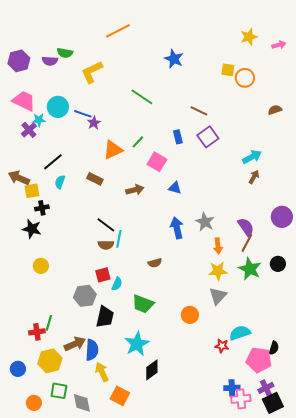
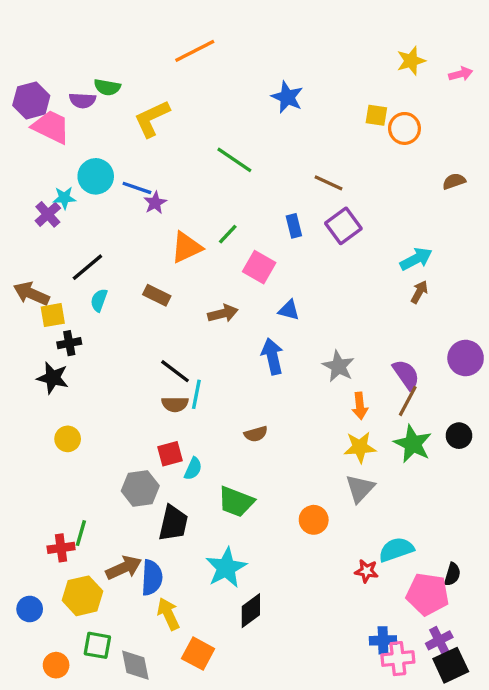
pink trapezoid: (24, 101) -> (51, 127), moved
blue arrow: (177, 228) -> (272, 356), moved

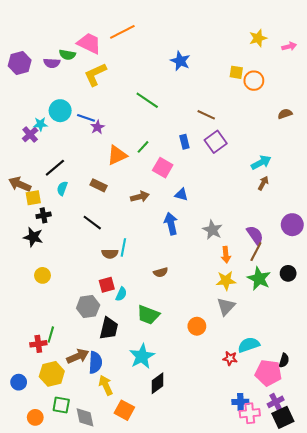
pink trapezoid: (51, 127) -> (89, 43), moved
black line: (175, 371) -> (92, 223), moved

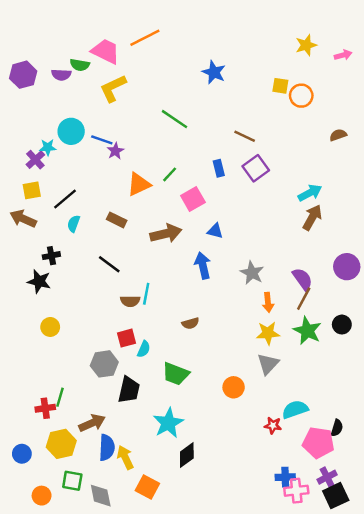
pink square: (163, 168) -> (193, 199), turned 30
brown arrow: (263, 183) -> (312, 217), size x1.5
brown arrow: (140, 197) -> (166, 233), size x1.4
yellow square: (33, 198) -> (32, 190), moved
blue semicircle: (95, 362) -> (107, 448), moved

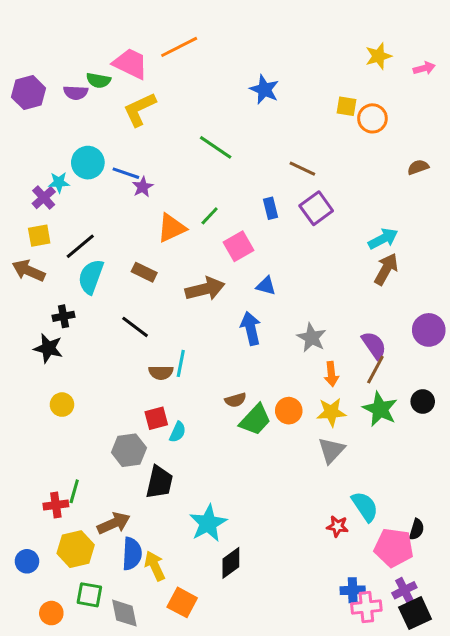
cyan semicircle: (74, 224) -> (91, 277), size x1.6
green trapezoid: (176, 374) -> (255, 420), moved, turned -68
orange circle: (234, 387) -> (289, 411), moved
cyan semicircle: (295, 409) -> (365, 507), turned 75

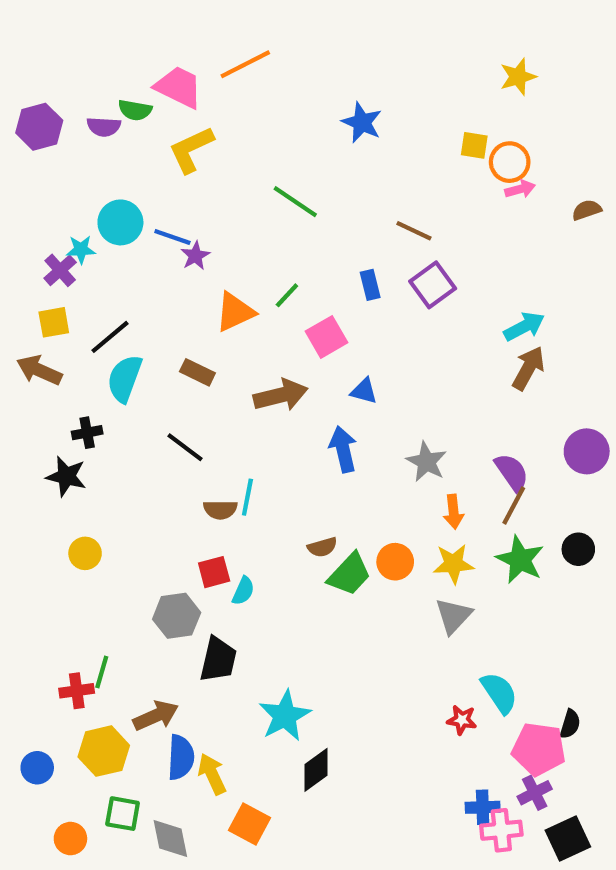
pink arrow: (424, 68) -> (520, 189), moved
brown semicircle: (418, 167) -> (587, 210), moved
purple cross: (404, 590) -> (535, 793), moved

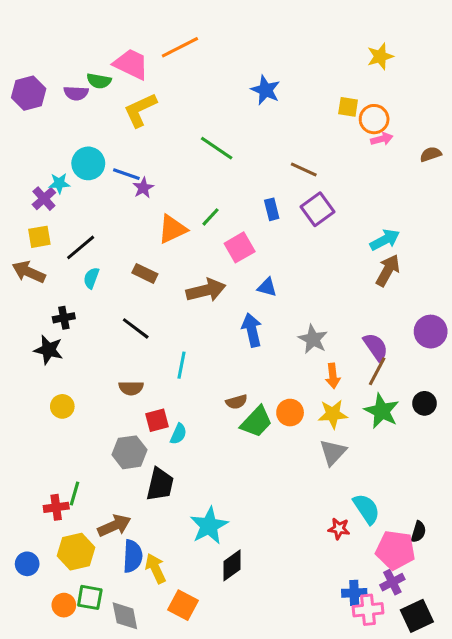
cyan semicircle: (125, 379) -> (91, 278), size x0.6
brown semicircle: (220, 510) -> (131, 388), moved
orange circle: (70, 839) -> (64, 605), moved

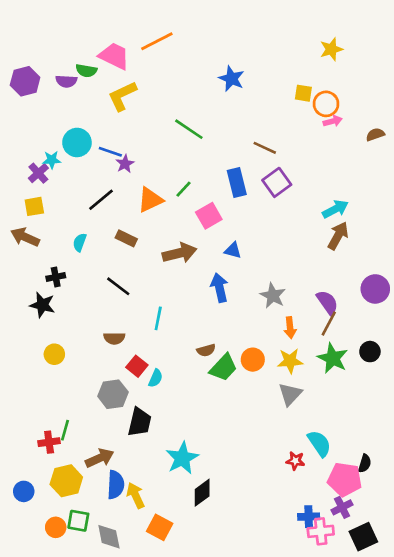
blue rectangle: (272, 209) -> (237, 182), size x1.5
black line: (81, 247) -> (101, 200), moved
red square: (157, 420) -> (137, 366), turned -36

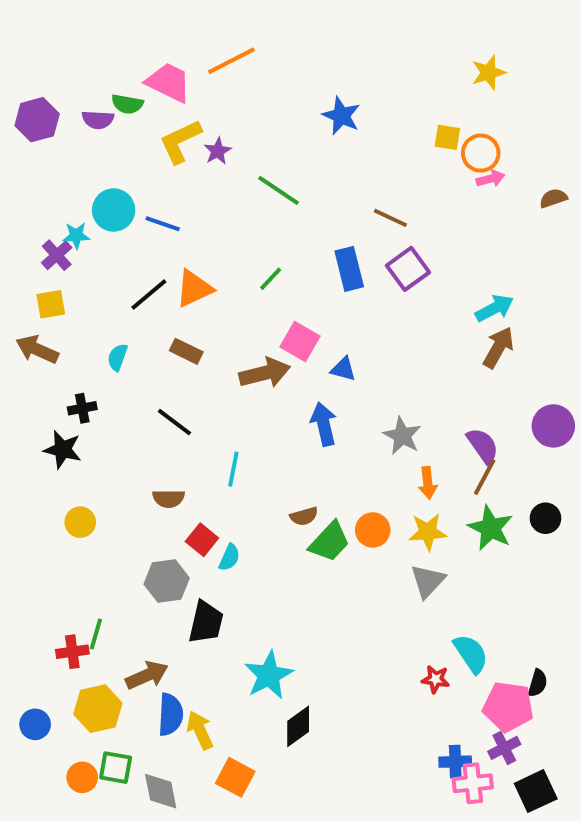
purple star: (125, 164) -> (218, 151), moved
orange triangle: (150, 200) -> (194, 289), moved
pink square: (209, 216) -> (300, 342), moved, turned -30

